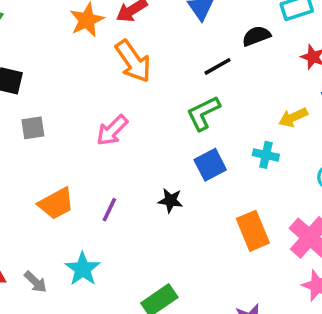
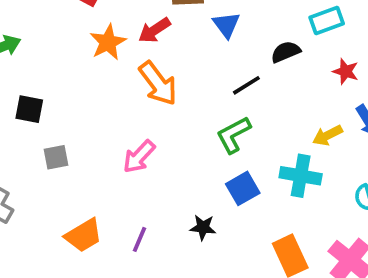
cyan cross: (266, 155) -> (301, 176), size x1.5

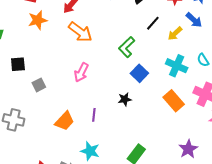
orange star: (108, 42) -> (38, 20), moved, turned 30
black line: (246, 85) -> (153, 23), moved
cyan cross: (301, 176) -> (177, 66), moved, turned 30

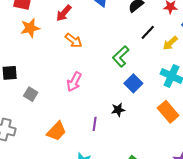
orange arrow: (80, 32) -> (74, 40), size x0.7
gray square: (39, 85) -> (31, 94), turned -32
purple line: (94, 115) -> (95, 124), moved

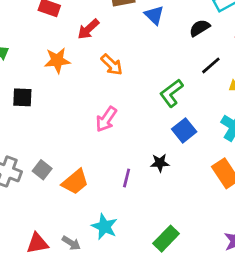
red arrow: (64, 13) -> (88, 29), moved
orange star: (30, 28) -> (57, 60), moved
gray square: (31, 94) -> (42, 170), moved

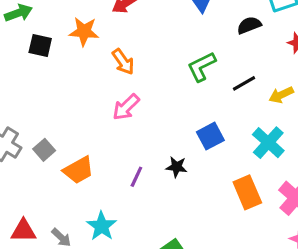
orange arrow: (112, 65) -> (123, 62), moved
black line: (211, 65) -> (244, 83), moved
green L-shape: (171, 93) -> (201, 67), moved
black square: (22, 97) -> (40, 45), moved

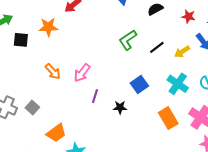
orange arrow: (123, 62) -> (53, 71), moved
orange trapezoid: (78, 170) -> (56, 133), moved
purple line: (136, 177) -> (95, 96), moved

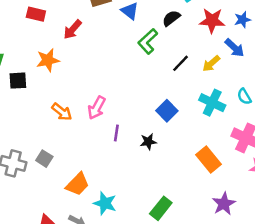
red star: (188, 16) -> (212, 21), size x1.5
green L-shape: (128, 40) -> (148, 41), moved
orange rectangle: (168, 118) -> (209, 159), moved

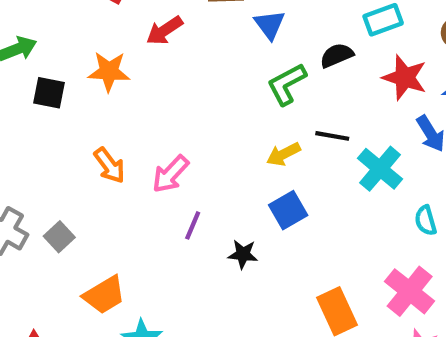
black line: (181, 63) -> (332, 136), turned 42
yellow arrow: (211, 64) -> (283, 154), moved
cyan cross: (212, 103) -> (380, 169), moved

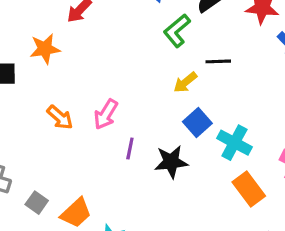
cyan cross: (380, 169) -> (234, 143), moved
gray square: (59, 237) -> (37, 203), moved
black star: (243, 254) -> (171, 162), size x1.5

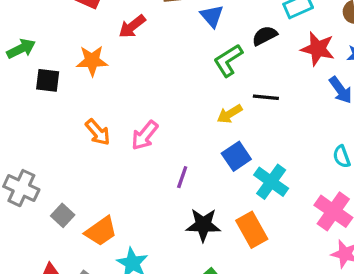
purple line: (130, 148) -> (182, 177), moved
black star: (171, 162) -> (203, 225), moved
orange rectangle: (249, 189) -> (252, 230), moved

